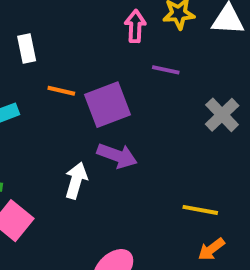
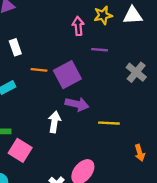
yellow line: (200, 210) -> (109, 123), moved
orange arrow: (211, 249) -> (140, 153), turned -63

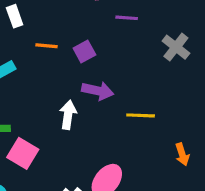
purple square: (67, 75) -> (84, 51), size x0.6

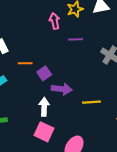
purple square: (84, 51) -> (44, 73), moved
pink square: (23, 153) -> (44, 132), moved

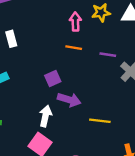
purple line: (76, 39) -> (108, 55), moved
orange line: (25, 63) -> (74, 48), moved

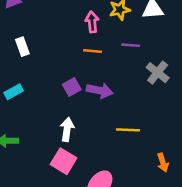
purple line: (108, 55) -> (131, 45), moved
purple arrow: (69, 100) -> (100, 91), moved

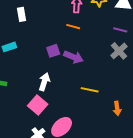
purple line: (131, 45) -> (120, 30), moved
orange arrow: (163, 162) -> (117, 108), moved

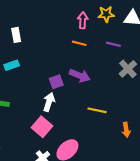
white rectangle: (21, 14) -> (16, 35), moved
purple line: (120, 30) -> (113, 44), moved
purple square: (53, 51) -> (56, 82), moved

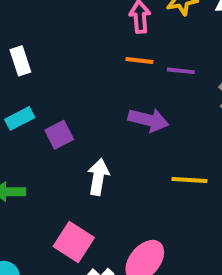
purple line: (113, 44) -> (181, 71), moved
purple square: (56, 82) -> (59, 135), moved
pink square: (42, 127) -> (74, 242), moved

